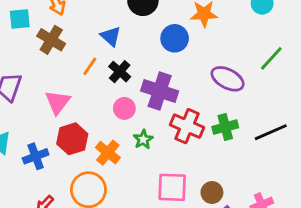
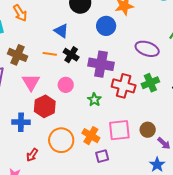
brown cross: (51, 40) -> (18, 55), moved
orange line: (90, 66) -> (50, 54), turned 72
pink circle: (124, 108) -> (66, 85), moved
orange cross: (108, 153) -> (91, 136), moved
blue cross: (36, 156) -> (21, 122), turned 30

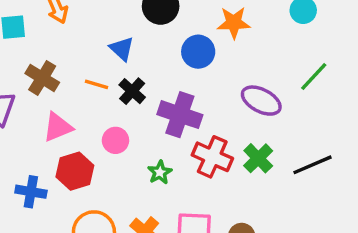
pink triangle: (31, 82) -> (58, 127), turned 30
green cross: (150, 83) -> (258, 158), turned -30

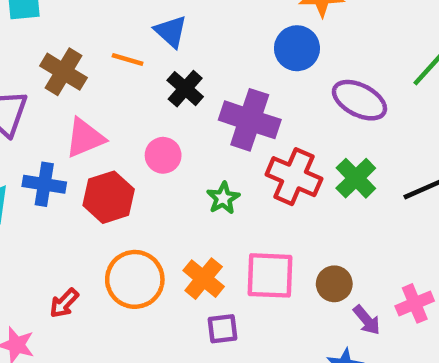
blue circle: (198, 52) -> (297, 48), moved
orange line: (97, 84) -> (128, 59), moved
blue cross: (31, 192) -> (44, 184), moved

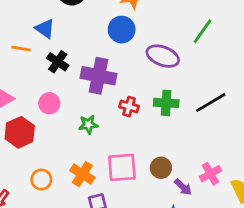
red cross: (294, 177) -> (129, 107), size x0.6
green cross: (356, 178) -> (166, 103), turned -35
green star: (223, 198) -> (88, 125), turned 30
orange circle: (135, 279) -> (41, 180), size x0.6

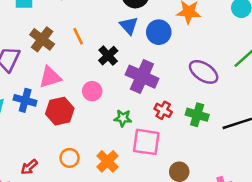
blue triangle: (45, 29) -> (129, 26), moved
blue circle: (122, 30) -> (159, 32), moved
orange line: (21, 49) -> (78, 36), turned 42
pink square: (122, 167) -> (146, 142), moved

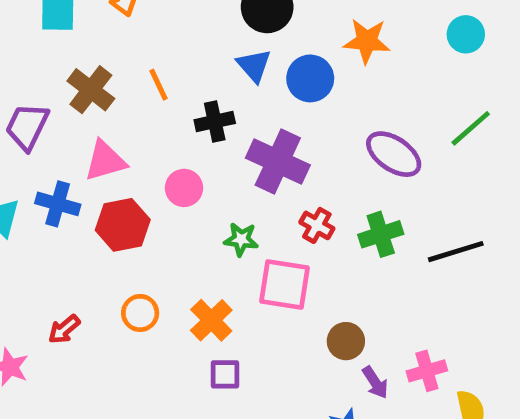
black cross: (108, 56) -> (215, 122), turned 30
green cross: (197, 115) -> (381, 234), turned -35

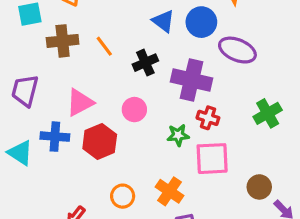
brown cross: (91, 90) -> (63, 41), moved, turned -32
purple ellipse: (394, 154) -> (237, 50), moved
red cross: (317, 225) -> (208, 118), moved

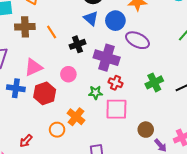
orange cross: (170, 191) -> (76, 117), moved

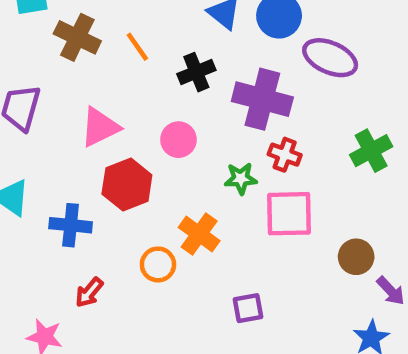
brown cross: (25, 27) -> (77, 37), turned 30
blue cross: (16, 88) -> (71, 225), moved

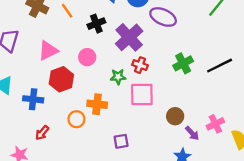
purple cross: (262, 99) -> (129, 37), turned 32
orange cross: (199, 234) -> (97, 104), turned -30

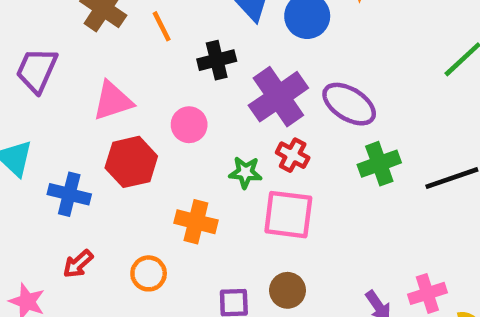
purple ellipse: (163, 17) -> (349, 104), moved
brown circle: (175, 116) -> (288, 290), moved
orange circle: (76, 119) -> (149, 273), moved

